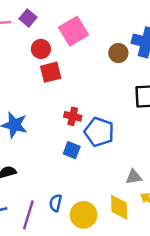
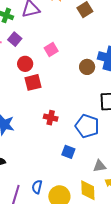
pink square: (73, 31) -> (51, 50), size x0.6
blue pentagon: (99, 132) -> (87, 126), moved
blue square: (72, 150) -> (68, 152), moved

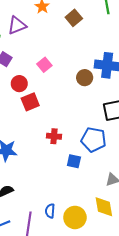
blue square: (68, 152) -> (74, 161), moved

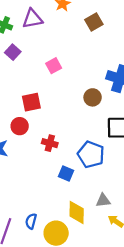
brown circle: (85, 78) -> (93, 97), moved
red circle: (19, 84) -> (20, 126), moved
yellow diamond: (104, 207) -> (77, 212), moved

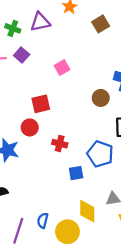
blue square: (66, 174) -> (76, 173), turned -32

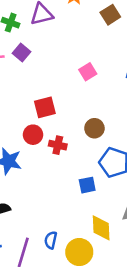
pink square: (62, 68) -> (88, 72), moved
brown circle: (101, 98) -> (94, 128), moved
red cross: (60, 144) -> (58, 145), moved

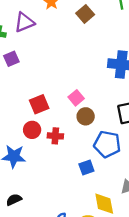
purple square: (21, 53) -> (11, 59), turned 35
pink square: (88, 72) -> (76, 98), moved

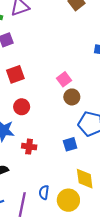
red square: (39, 104) -> (15, 74), moved
red cross: (55, 136) -> (29, 147), moved

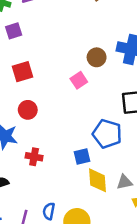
brown circle: (72, 97) -> (97, 57), moved
yellow diamond: (85, 179) -> (97, 180), moved

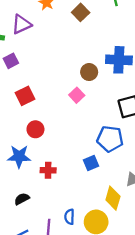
yellow diamond: (97, 180) -> (113, 198), moved, turned 30

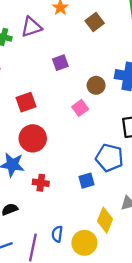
purple square: (11, 61) -> (60, 63), moved
red circle: (35, 129) -> (33, 138), size x1.5

